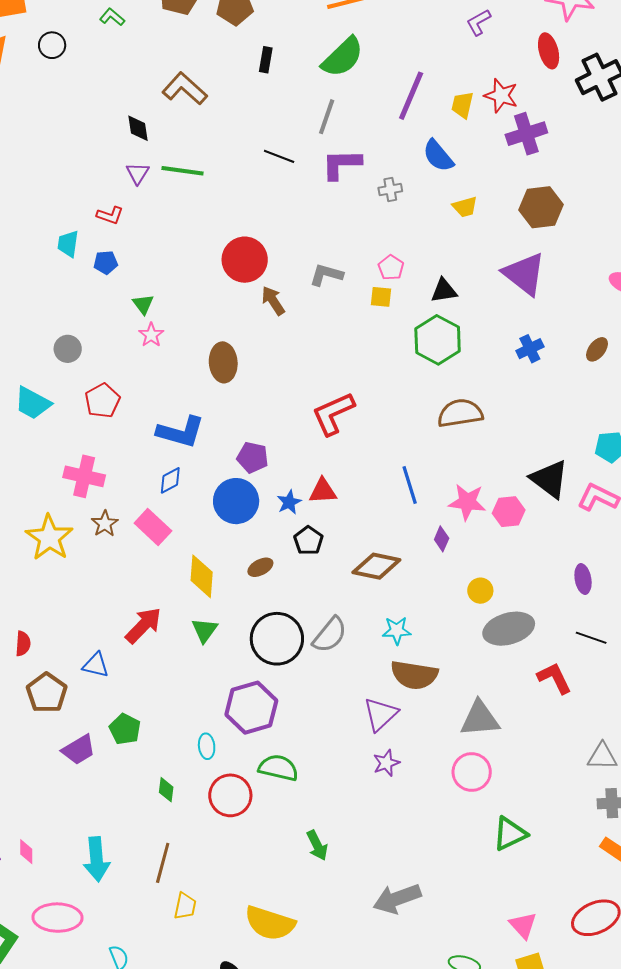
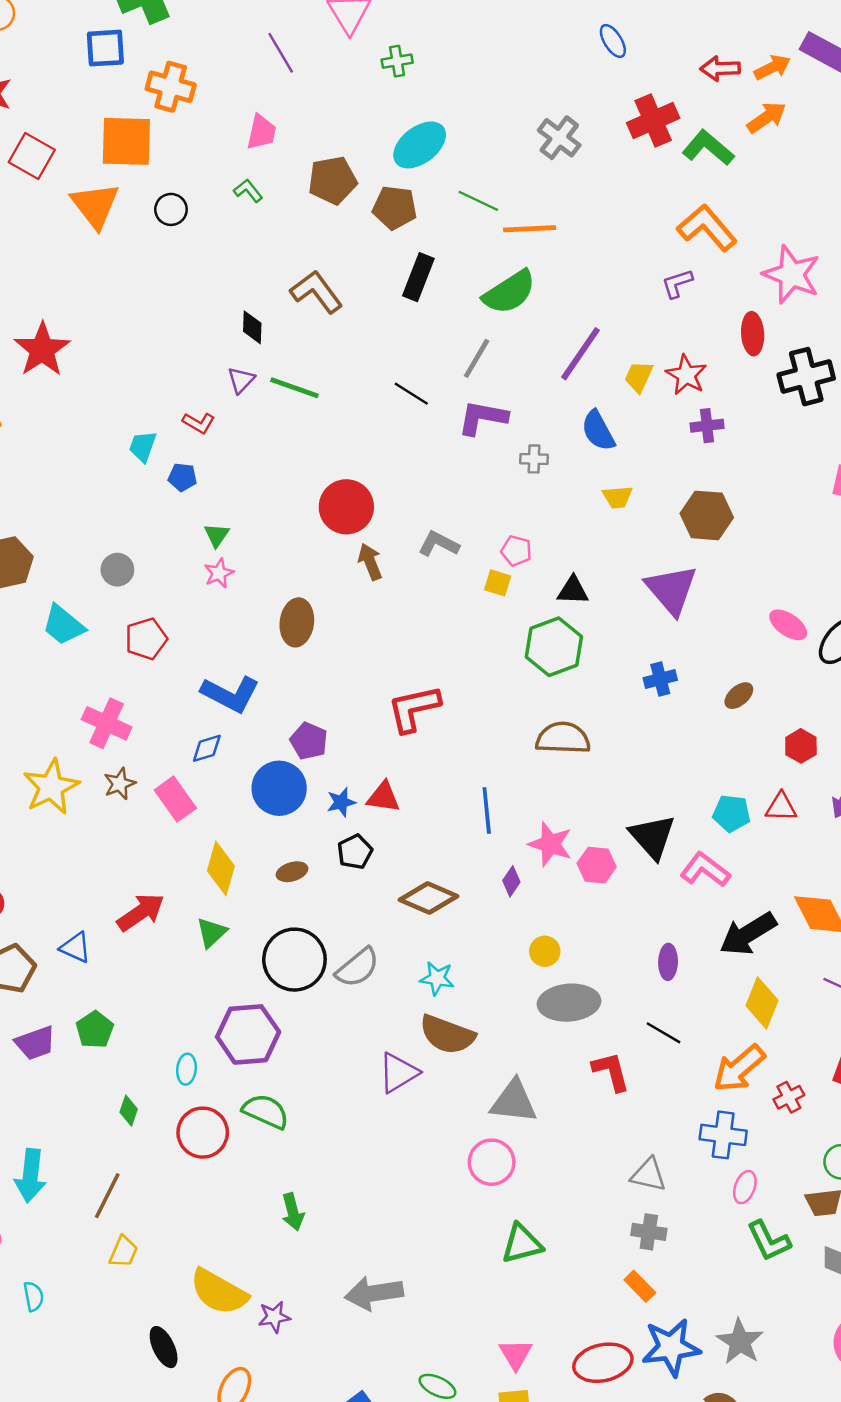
black rectangle: (266, 60) -> (418, 277), size x1.5
purple cross: (526, 134) -> (707, 426), size x0.7
pink pentagon: (391, 268) -> (516, 551), turned -30
purple star: (386, 763) -> (274, 1317), moved

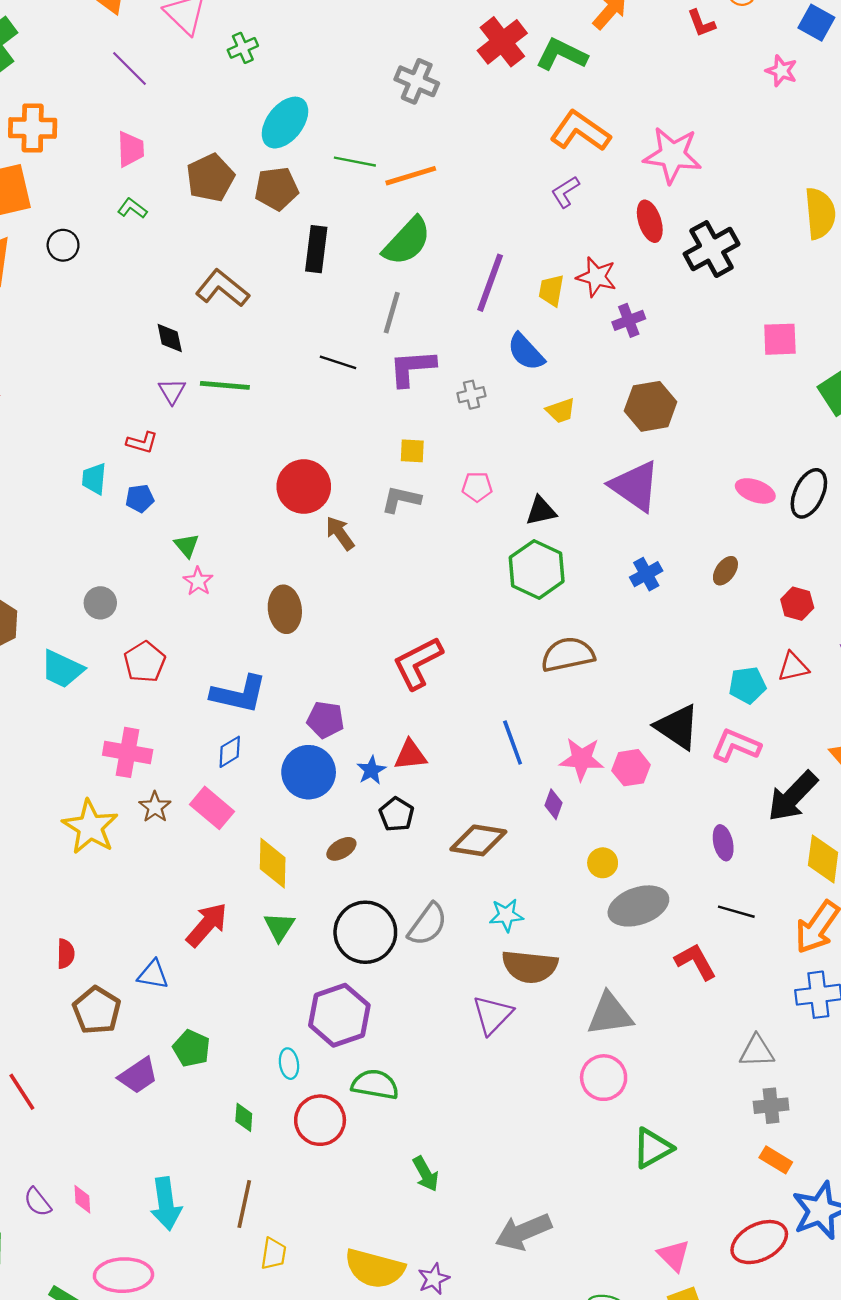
yellow square: (498, 583) -> (412, 451), moved

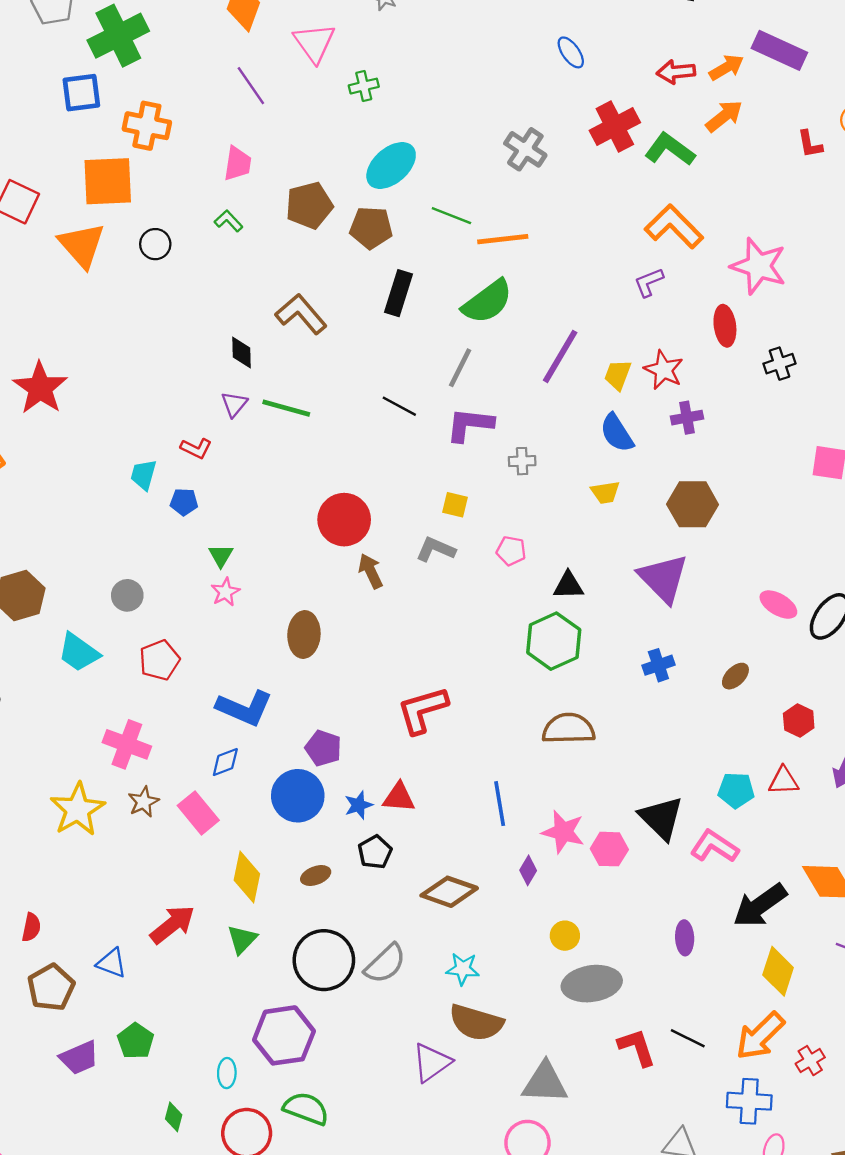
black cross: (712, 249) -> (779, 364), size x0.6
blue semicircle: (526, 352) -> (617, 433), moved
black line: (736, 912) -> (688, 1038), moved

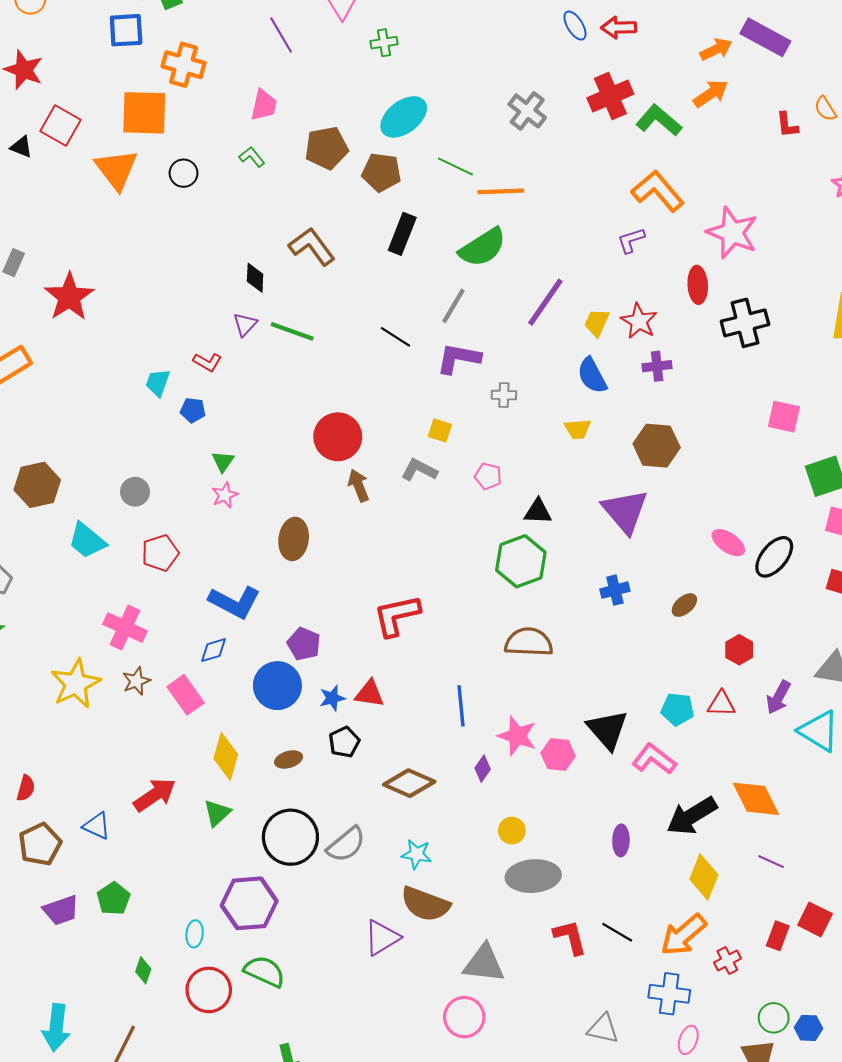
red arrow: (676, 72) -> (619, 28), moved
black cross: (779, 364) -> (745, 323), size x1.6

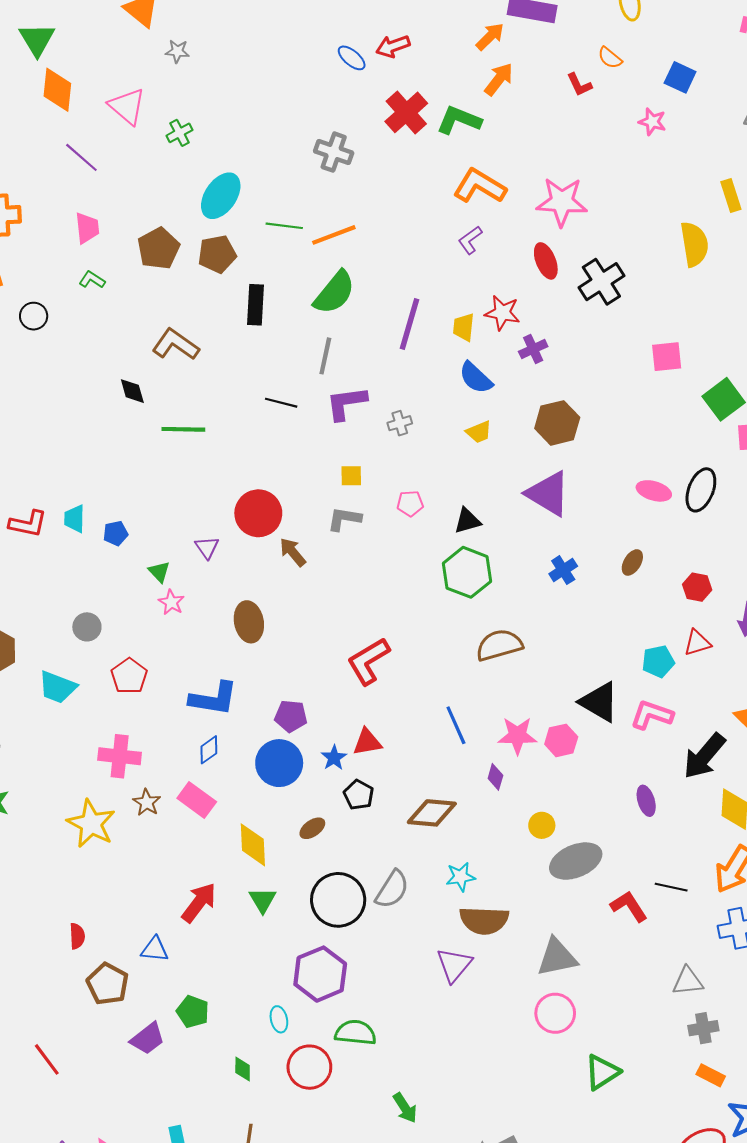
purple triangle: (245, 324) -> (207, 547), moved
red L-shape: (207, 362) -> (28, 524), moved, size x1.4

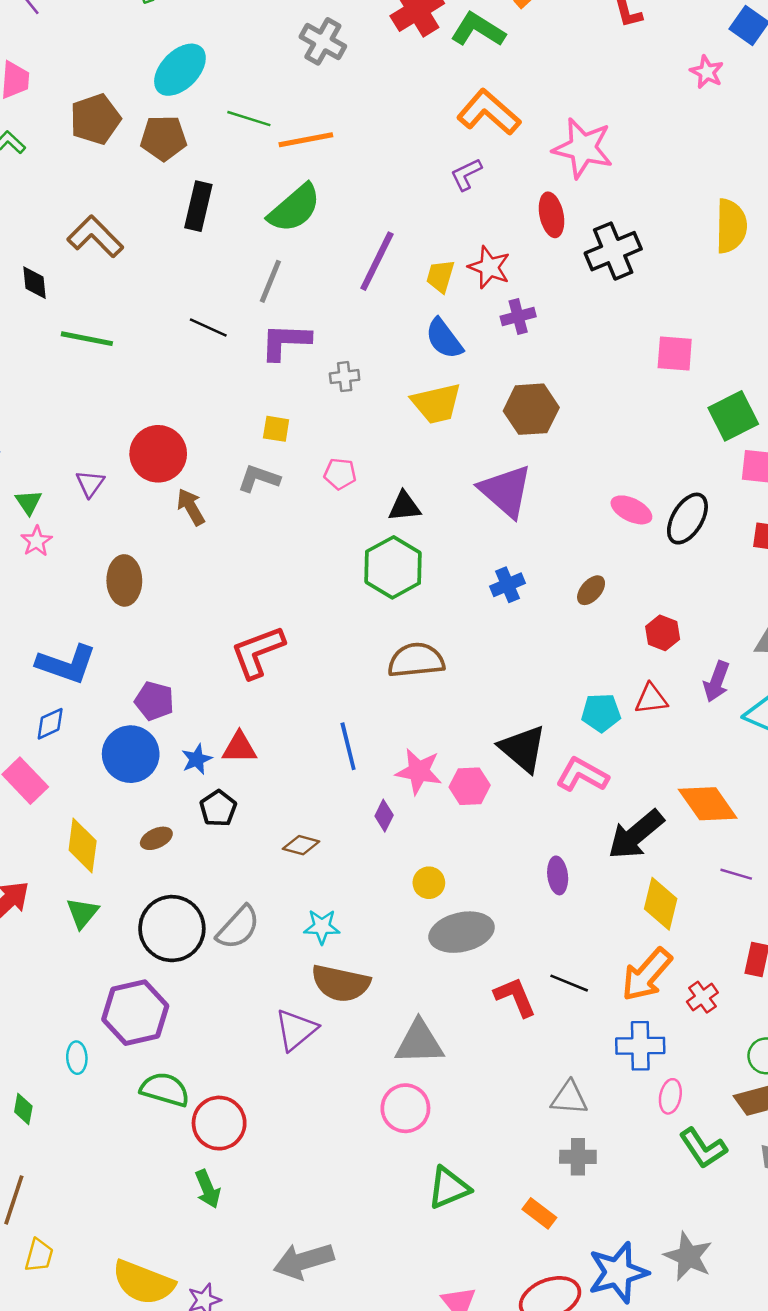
yellow trapezoid: (479, 432) -> (436, 403), size x1.6
brown diamond: (432, 813) -> (301, 845), size x0.6
red circle: (309, 1067) -> (219, 1123), moved
orange rectangle: (711, 1075) -> (539, 1213), moved

